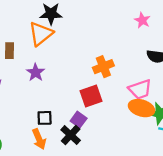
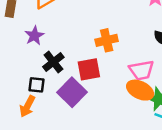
purple square: (79, 120) -> (72, 92), size x1.6
black cross: (71, 135) -> (53, 62), moved
orange arrow: (39, 139) -> (27, 106), turned 42

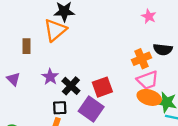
purple star: (34, 36) -> (50, 77), moved
orange cross: (107, 40) -> (141, 59), moved

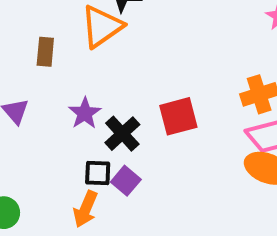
red square: (102, 87) -> (178, 116), moved
purple square: (91, 109) -> (126, 181), moved, size x0.6

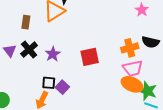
purple star: (85, 113) -> (53, 54), moved
black cross: (122, 134) -> (29, 50), moved

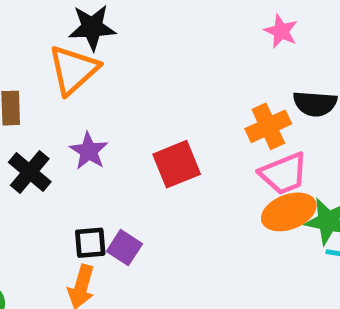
purple star: (53, 54) -> (89, 151), moved
orange ellipse: (132, 84) -> (289, 212), turned -35

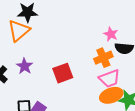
pink star: (281, 31) -> (111, 34), moved

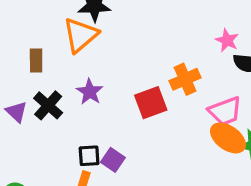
orange cross: (103, 58) -> (185, 79), moved
orange ellipse: (111, 95) -> (228, 138), turned 55

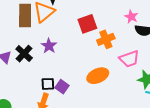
brown rectangle: (36, 61) -> (25, 15), moved, size x1.6
red square: (151, 103) -> (87, 24), moved
orange ellipse: (228, 138) -> (98, 76), moved, turned -60

